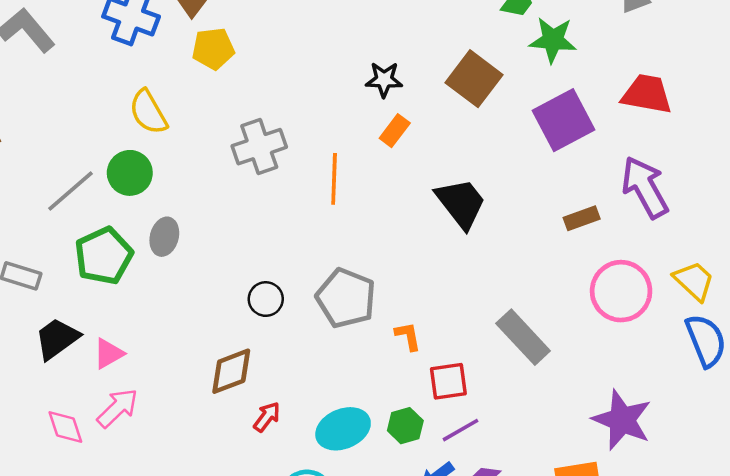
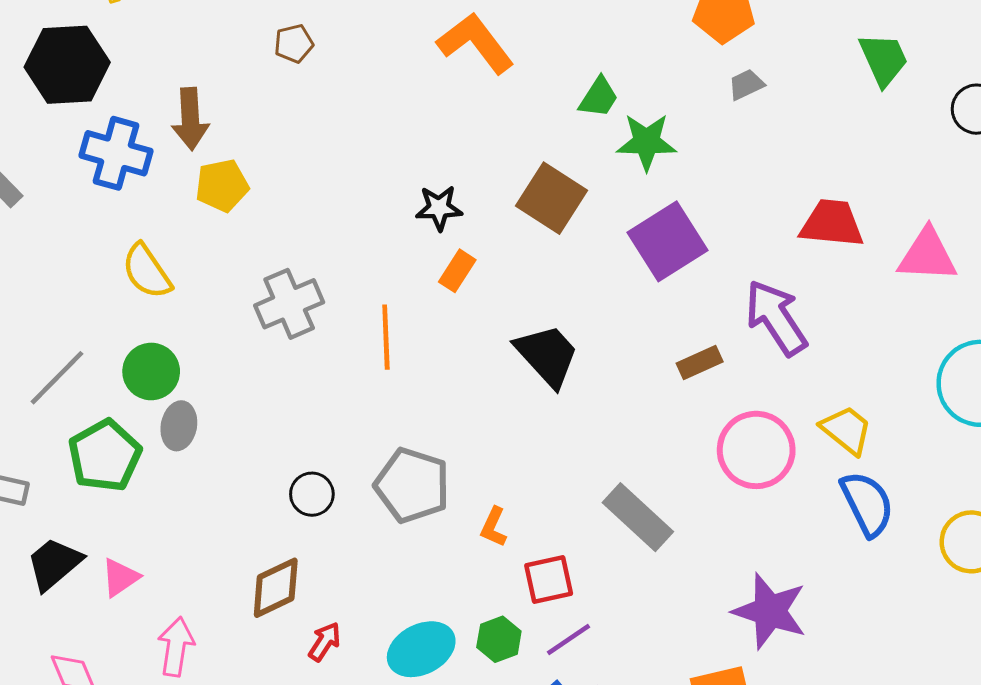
red trapezoid: (647, 94) -> (832, 223), moved
green circle: (130, 173) -> (151, 371), moved
orange L-shape: (408, 336) -> (494, 527), turned -140
pink arrow: (117, 408) -> (176, 647), moved, turned -33

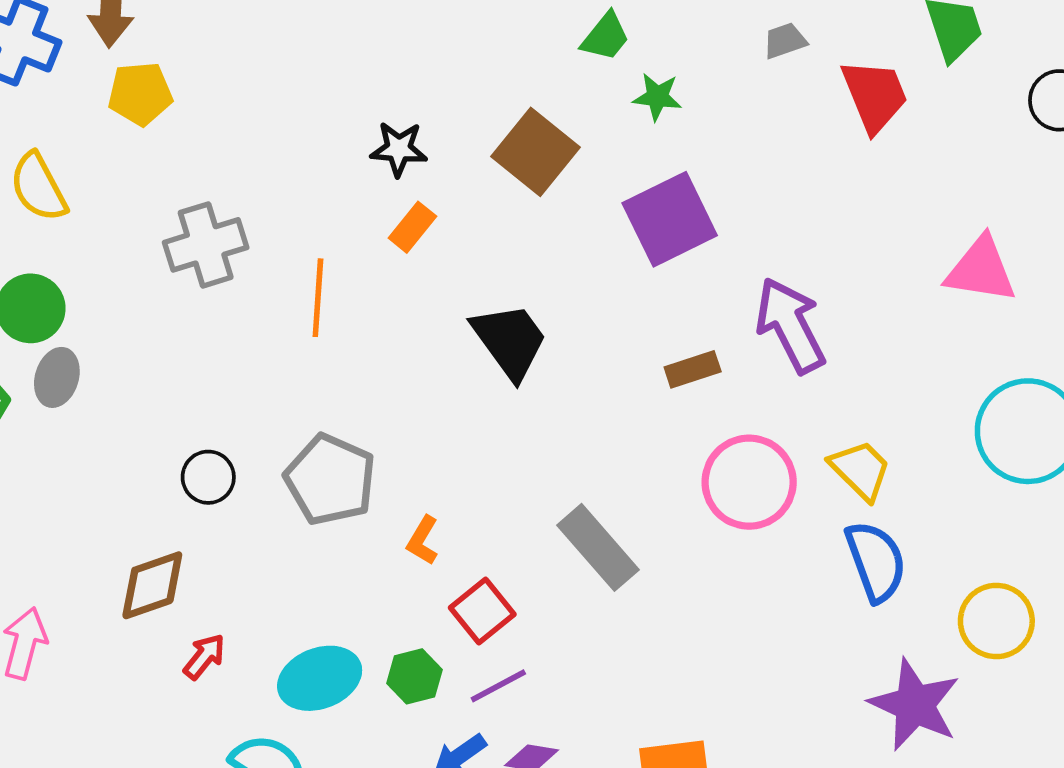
green star: (646, 142) -> (657, 97), size x0.7
red trapezoid: (832, 223) -> (875, 96), moved, turned 56
red square: (549, 580) -> (482, 611), turned -33
purple star: (770, 611) -> (915, 705), moved

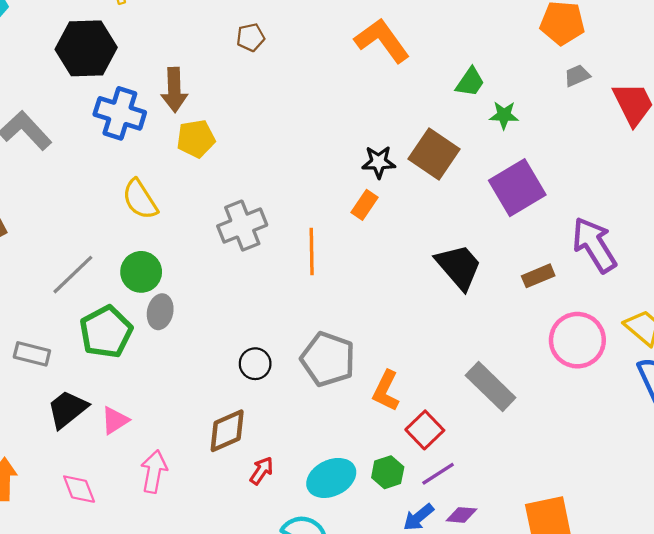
black star: (399, 149) -> (379, 162), moved
black trapezoid: (510, 341) -> (459, 267), moved
orange L-shape: (423, 540) -> (386, 391), size x1.4

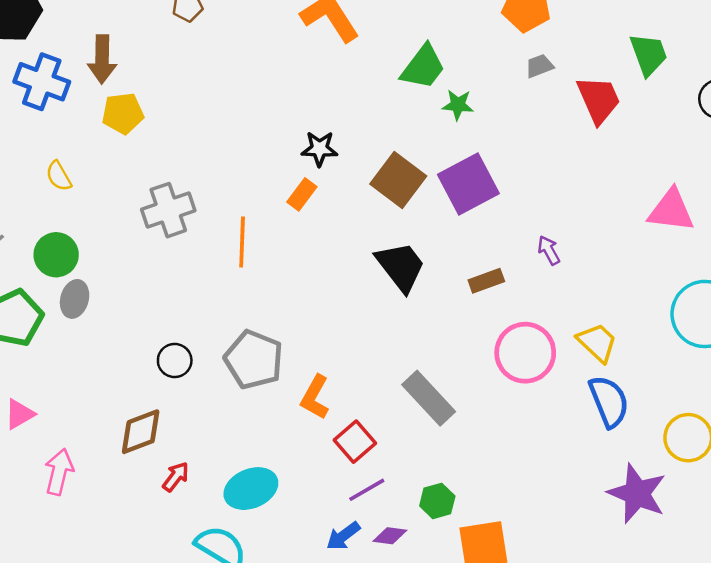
green trapezoid: (470, 82) -> (423, 67), size x1.4
brown square: (434, 154) -> (398, 180), moved
yellow semicircle: (140, 199) -> (59, 176), size x0.7
purple arrow: (594, 245) -> (549, 250), size x0.5
green hexagon: (388, 472) -> (437, 501), moved

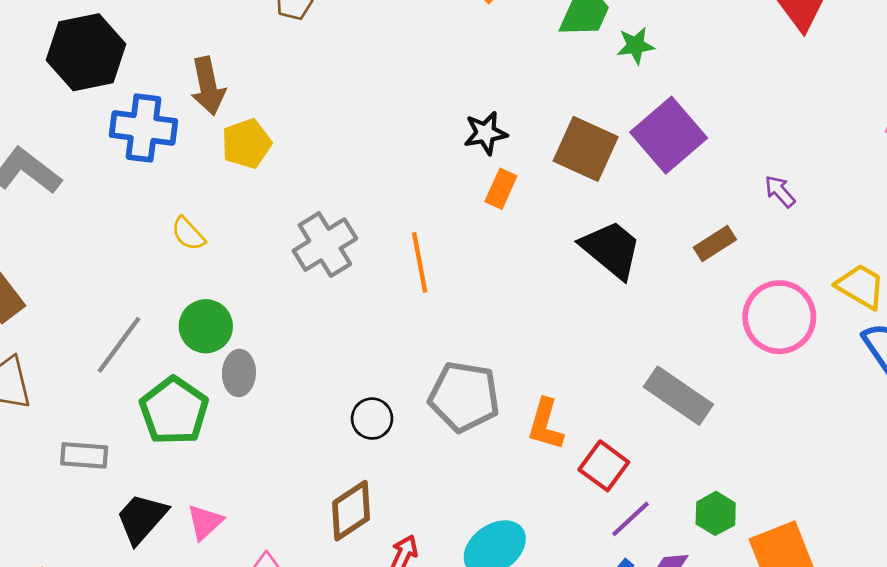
orange rectangle: (302, 194) -> (501, 189), moved

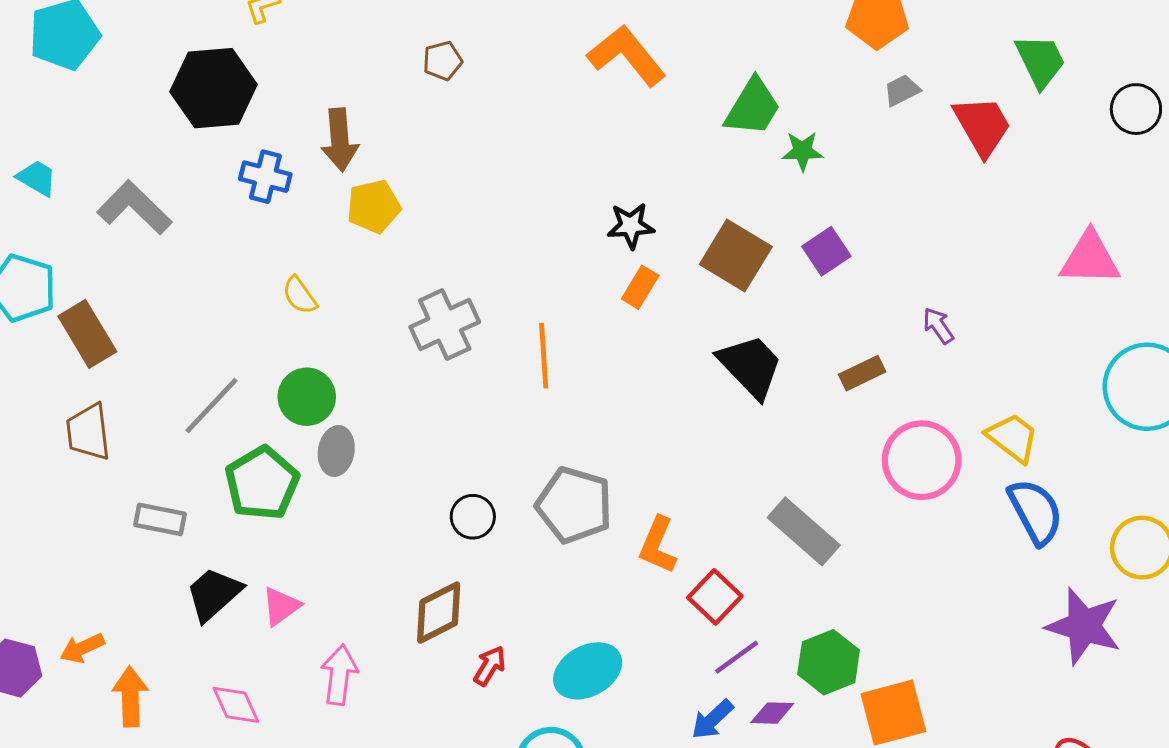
blue cross: (143, 128) -> (265, 177), size x0.7
purple square: (669, 135) -> (826, 251), size x0.6
green hexagon: (716, 513) -> (829, 662), size x1.4

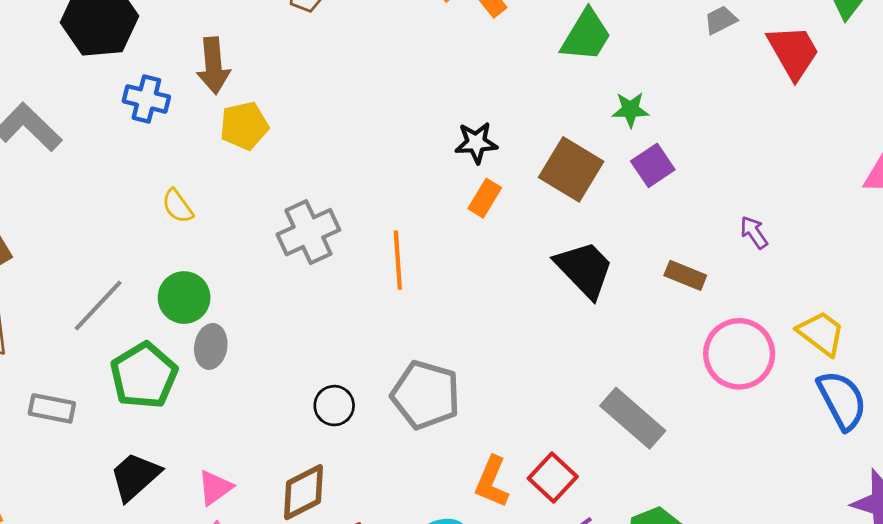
green star: (802, 151) -> (630, 110), moved
brown rectangle: (862, 373) -> (685, 275), turned 48
orange L-shape: (658, 545) -> (492, 482), moved
black trapezoid: (214, 594) -> (135, 476), moved
pink triangle: (281, 606) -> (215, 488), moved

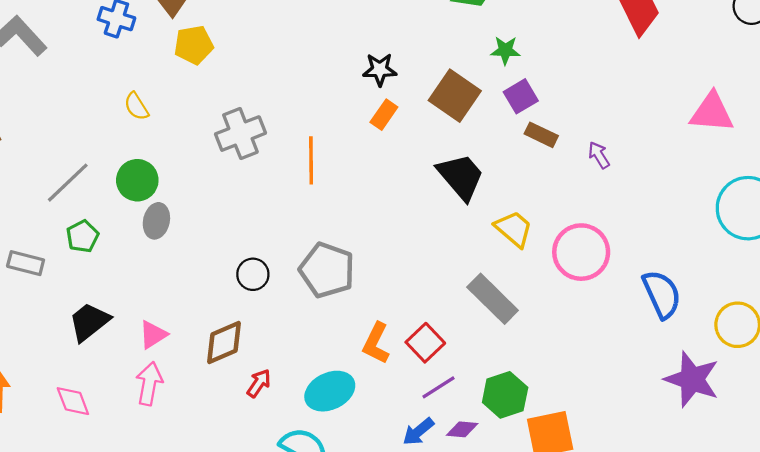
brown rectangle: (685, 275) -> (541, 135), moved
yellow trapezoid: (821, 333) -> (514, 229), moved
green pentagon: (144, 376) -> (83, 236), moved, size x0.6

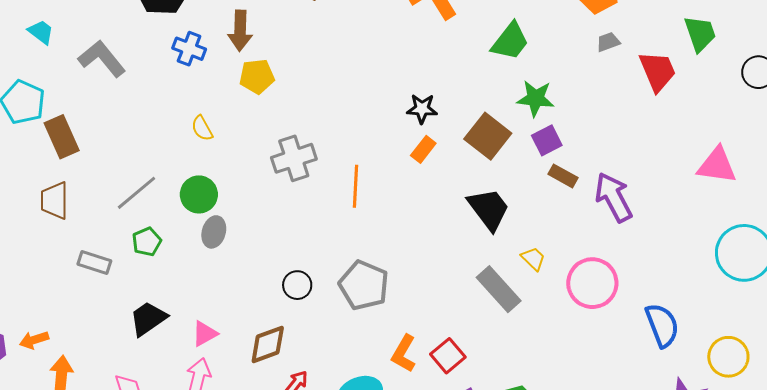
green star: (505, 50) -> (536, 98), size x1.4
purple arrow: (599, 155) -> (614, 197), size x2.0
yellow trapezoid: (514, 229) -> (533, 259), size x0.7
gray rectangle: (493, 299) -> (499, 289), moved

